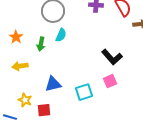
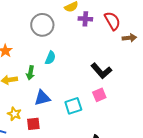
cyan semicircle: (61, 35) -> (50, 58), moved
green arrow: (41, 44) -> (30, 73), moved

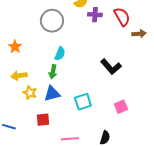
green arrow: (30, 73) -> (53, 72), moved
pink square: (99, 95) -> (121, 107), moved
yellow star: (14, 114) -> (30, 93), moved

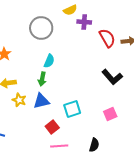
red semicircle: (122, 17) -> (107, 38), moved
black L-shape: (111, 67) -> (112, 77), moved
red square: (43, 120) -> (52, 127), moved, turned -32

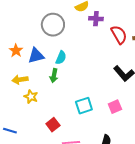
blue triangle: (41, 101) -> (36, 56), moved
pink square: (110, 114) -> (115, 107), moved
red square: (52, 127) -> (53, 125), moved

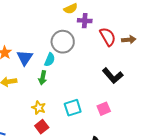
gray circle: (53, 25) -> (63, 42), moved
blue triangle: (36, 56) -> (25, 58), turned -42
yellow star: (31, 97) -> (39, 108), moved

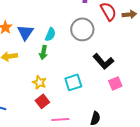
gray circle: (63, 42) -> (82, 29), moved
black L-shape: (113, 76) -> (103, 61), moved
pink square: (104, 109) -> (115, 83), moved

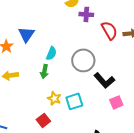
gray circle: (82, 29) -> (83, 60), moved
blue triangle: (25, 32) -> (26, 34), moved
yellow star: (39, 82) -> (54, 98), moved

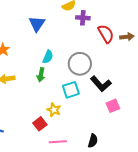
blue triangle: (26, 34) -> (37, 24), moved
yellow star: (54, 98) -> (54, 110), moved
cyan square: (74, 101) -> (71, 90), moved

